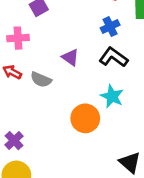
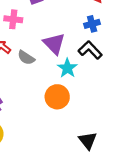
purple triangle: (70, 57) -> (54, 44), size x1.5
cyan star: (112, 96) -> (67, 68), moved

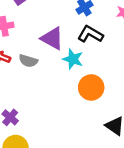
orange circle: (57, 97) -> (91, 87), moved

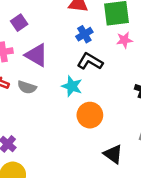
purple triangle: (52, 38) -> (36, 55), moved

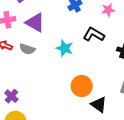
black L-shape: (90, 61) -> (94, 34), moved
orange circle: (90, 115) -> (82, 86), moved

